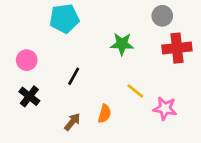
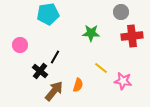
black cross: (29, 96) -> (40, 71), moved
brown arrow: (72, 122) -> (54, 91), size x1.5

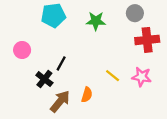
green star: (91, 33) -> (96, 21), moved
pink star: (123, 81) -> (142, 77), moved

